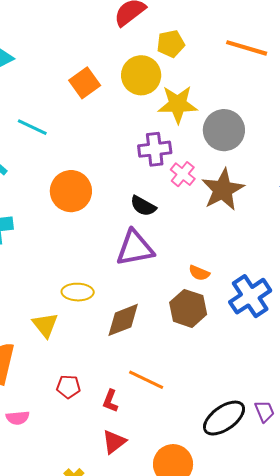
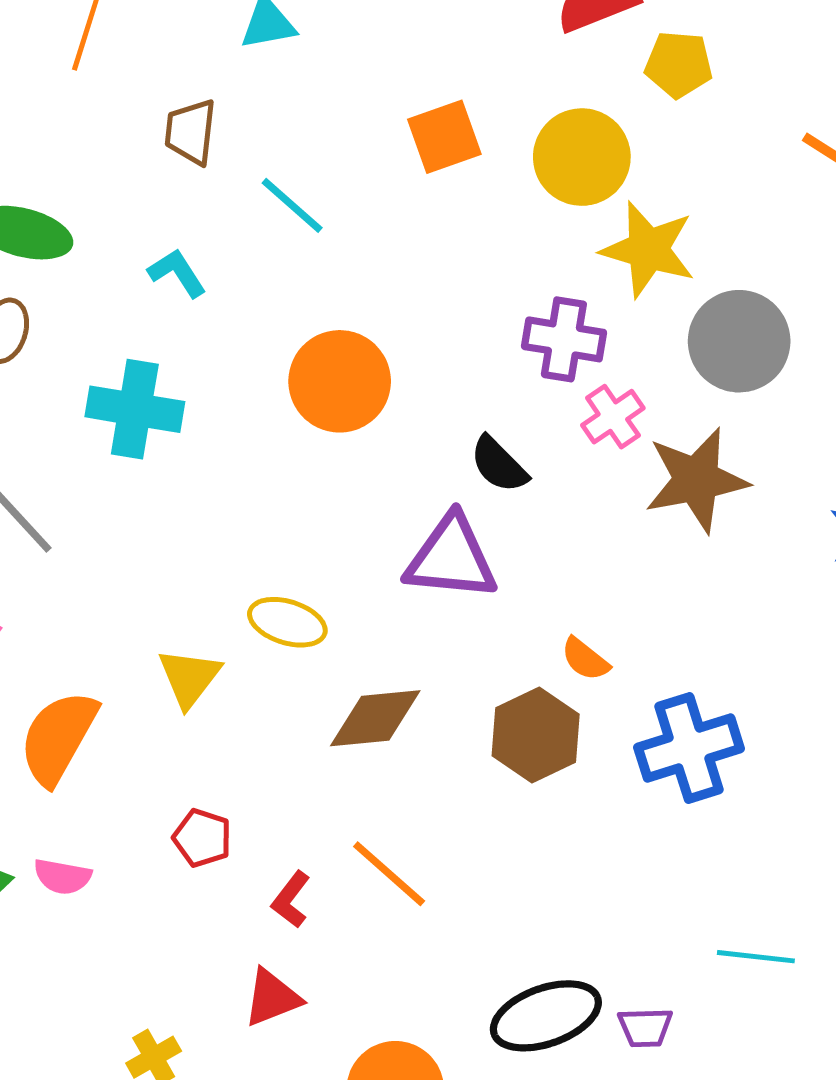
yellow pentagon: (171, 44) -> (679, 64), moved
purple trapezoid: (265, 411) -> (645, 1027), turned 95

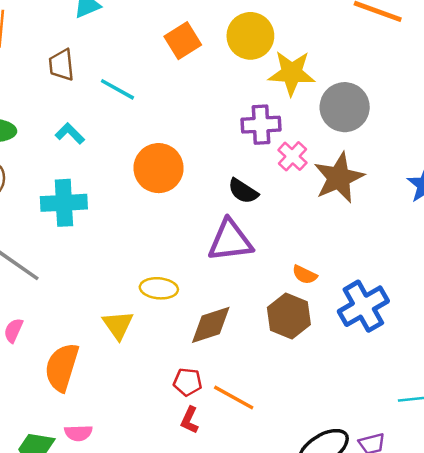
red pentagon: (202, 838) -> (188, 382), moved

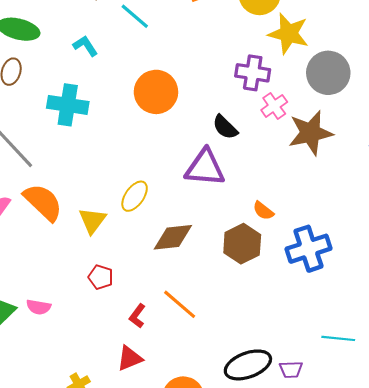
yellow ellipse: (159, 288) -> (135, 196), turned -72
orange semicircle: (62, 367) -> (43, 202), moved, turned 105
red pentagon: (188, 382) -> (101, 277), moved

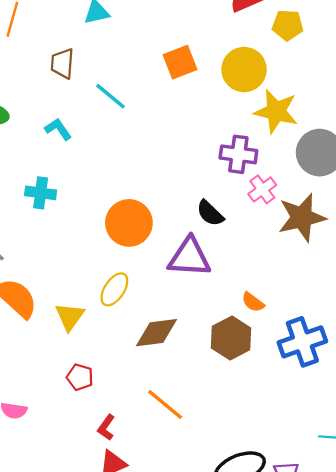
orange circle: (156, 92) -> (129, 223), moved
cyan cross: (68, 105) -> (41, 193), size x0.7
red L-shape: (137, 316) -> (106, 427), moved

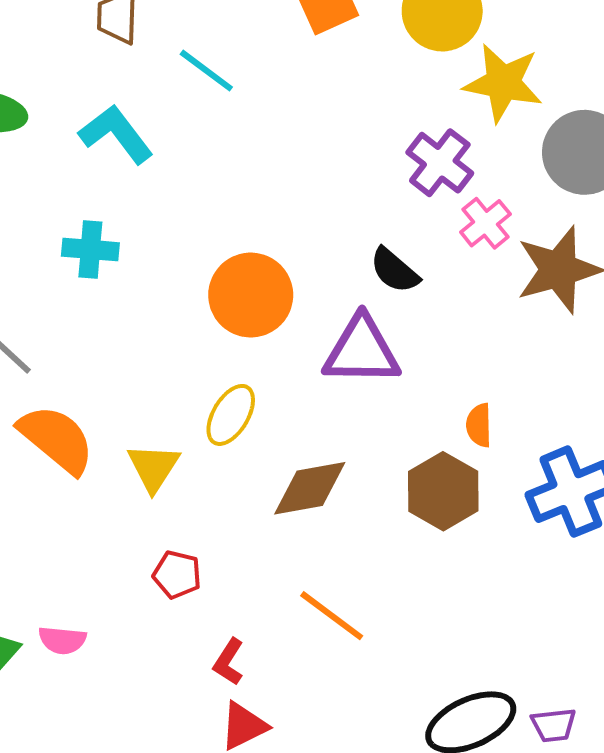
cyan L-shape: (58, 129) -> (116, 134), size x1.5
purple cross: (238, 154) -> (440, 163), turned 33
orange semicircle: (253, 302) -> (479, 425), turned 55

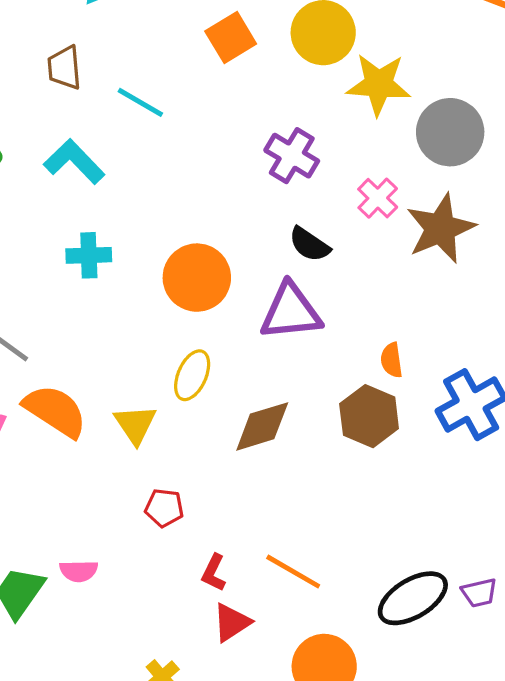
purple cross: (440, 163) -> (292, 156), moved
cyan cross: (90, 249) -> (89, 255), moved
orange line: (332, 616) -> (293, 572), moved

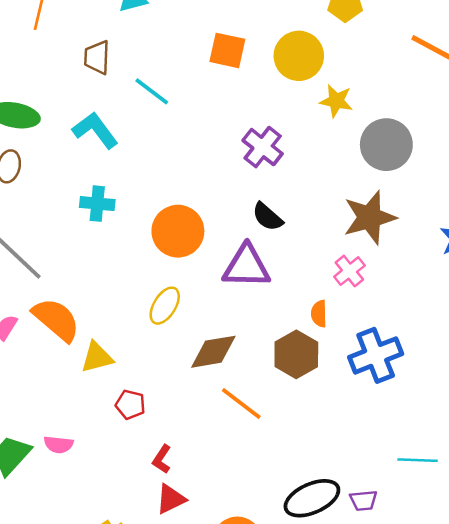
orange square: (231, 37) -> (227, 50), turned 36
yellow star: (379, 84) -> (336, 101), size x0.7
pink cross: (378, 198) -> (349, 271), moved
yellow triangle: (135, 424) -> (97, 357), moved, turned 42
orange line: (293, 572) -> (241, 403), moved

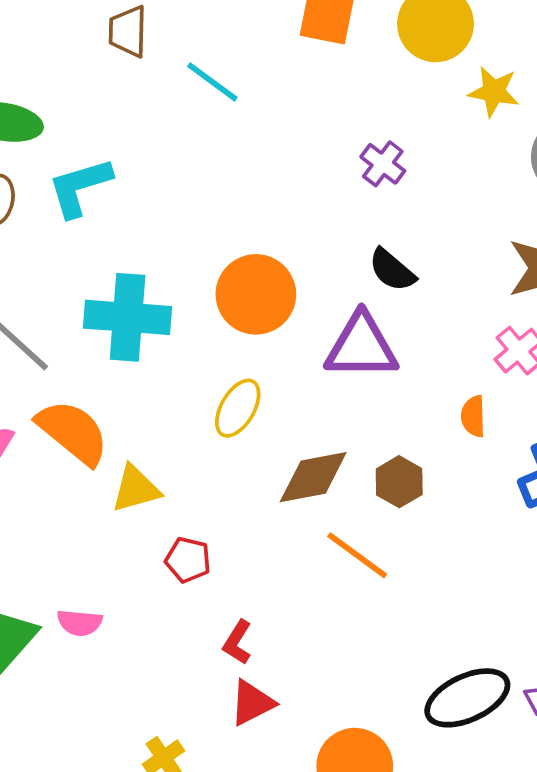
cyan L-shape: (95, 130) -> (80, 187), moved, turned -69
purple cross: (263, 147) -> (383, 164), size x0.7
cyan cross: (97, 204) -> (128, 317), moved, size x1.6
brown hexagon: (296, 354) -> (399, 482), moved, size x0.7

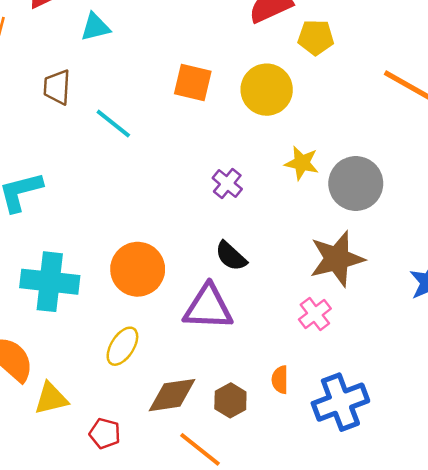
yellow star: (494, 92) -> (302, 163), moved
orange semicircle: (473, 416) -> (280, 380), moved
red pentagon: (188, 560) -> (105, 433), moved

